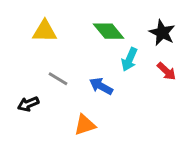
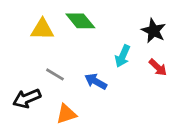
green diamond: (109, 31) -> (80, 21), moved
black arrow: (28, 104) -> (27, 98), size x1.4
orange triangle: (85, 125) -> (66, 114), moved

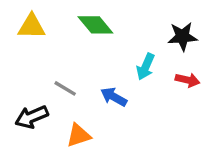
yellow triangle: (42, 29) -> (32, 26), moved
black star: (154, 31) -> (182, 36), turned -30
red arrow: (158, 67) -> (187, 80), turned -30

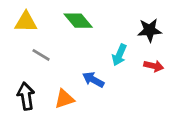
gray line: (65, 88) -> (41, 55), moved
black arrow: (32, 117) -> (26, 96), turned 104
orange triangle: (79, 135) -> (64, 99), moved

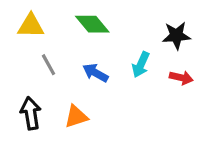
gray line: (41, 55) -> (49, 65), turned 30
blue arrow: (93, 80) -> (95, 73), moved

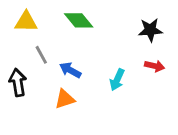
cyan arrow: (141, 65) -> (117, 80), moved
blue arrow: (95, 73) -> (70, 70), moved
black arrow: (31, 113) -> (18, 82), moved

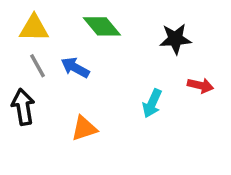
black star: (150, 30) -> (175, 39), moved
gray line: (41, 55) -> (38, 66), moved
blue arrow: (70, 70) -> (75, 68), moved

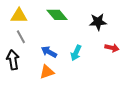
blue arrow: (75, 68) -> (49, 52), moved
cyan arrow: (152, 103) -> (76, 53), moved

